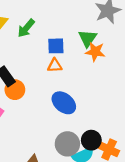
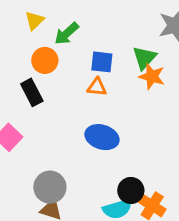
orange circle: (15, 90) -> (45, 60), moved
blue ellipse: (64, 103) -> (102, 137), turned -30
gray circle: (67, 144) -> (50, 187), moved

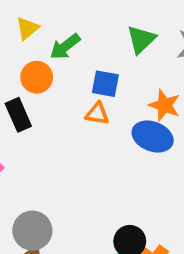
green triangle: (144, 58) -> (141, 40), moved
blue ellipse: (102, 137) -> (153, 137), moved

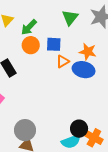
orange circle: (37, 77) -> (31, 45), moved
orange triangle: (97, 114) -> (63, 61), moved, turned -32

